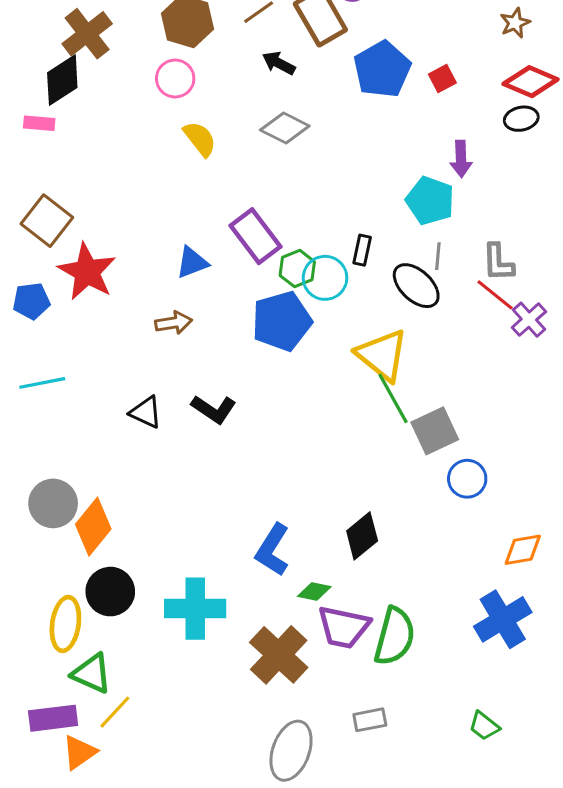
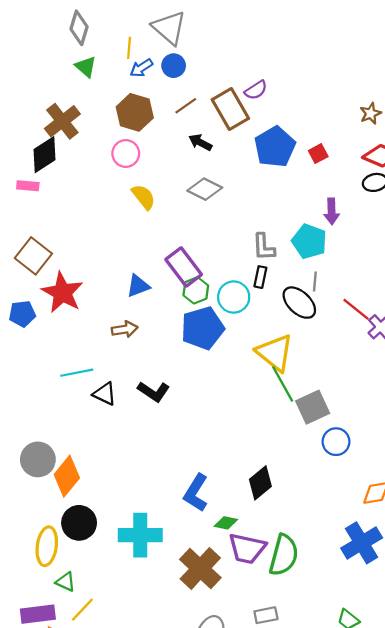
gray L-shape: (498, 262) -> (264, 247), moved
green hexagon: (297, 269) -> (196, 290), moved
cyan line: (42, 383) -> (77, 373), moved
green triangle: (92, 673) -> (66, 582), size x0.7

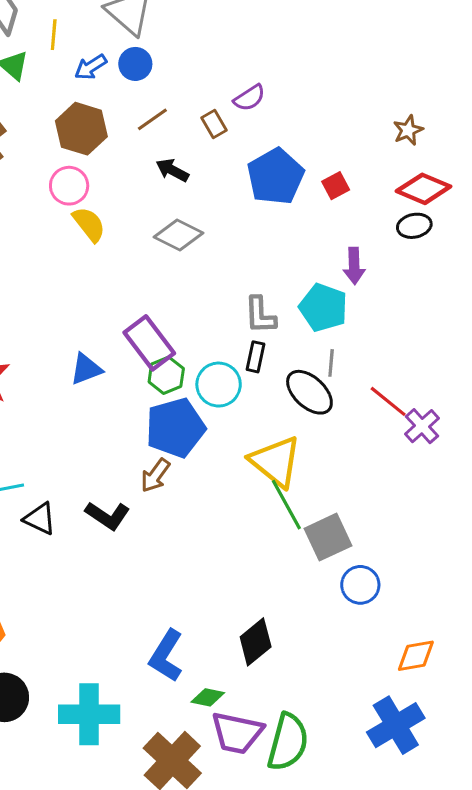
yellow line: (129, 48) -> (54, 35), moved
brown rectangle: (230, 109) -> (214, 124), size x0.5
yellow semicircle: (144, 197) -> (89, 224), moved
brown arrow: (125, 329) -> (155, 475), moved, turned 135

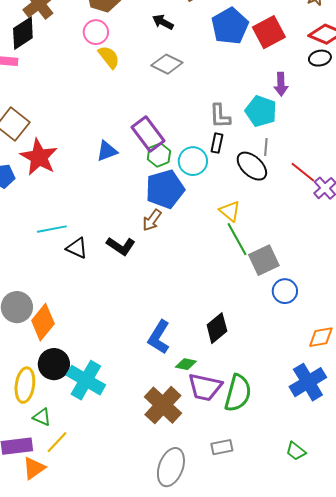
red square: (336, 186) -> (269, 32), size x1.8
yellow triangle: (276, 462) -> (230, 211), size x0.6
cyan cross: (89, 714) -> (86, 380), moved, turned 30

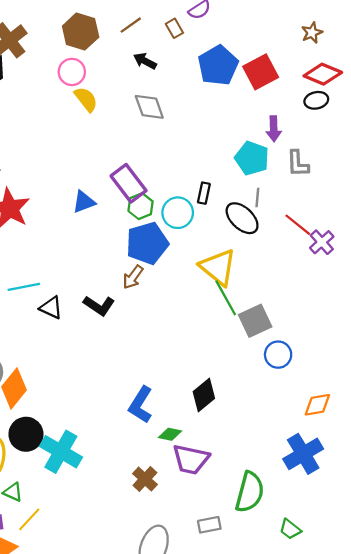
gray diamond: (167, 64) -> (149, 107), turned 44
gray L-shape: (220, 116) -> (298, 164), moved
yellow triangle: (230, 211) -> (218, 267), size x1.6
green semicircle: (238, 393) -> (250, 492), moved
brown cross: (163, 405) -> (145, 479), size x0.6

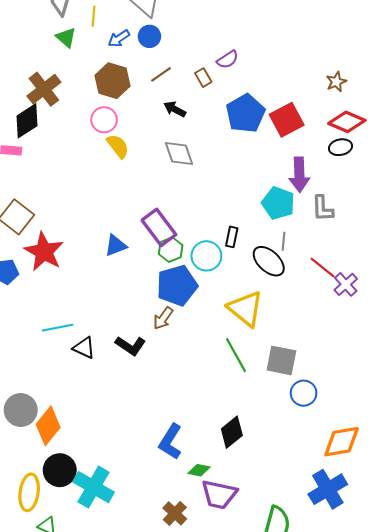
purple arrow: (274, 129) -> (299, 175), size x1.4
green line: (226, 298) -> (236, 355), moved
gray square: (255, 321) -> (281, 360), turned 36
orange diamond: (317, 405) -> (342, 442), size x1.4

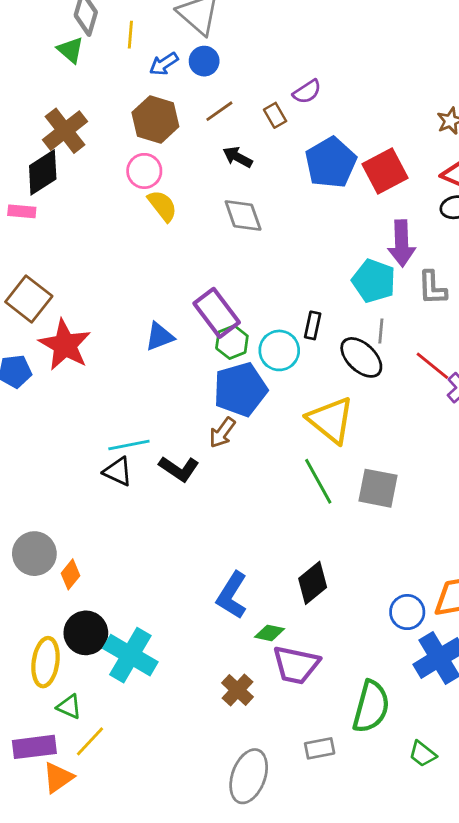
green triangle: (66, 37) -> (71, 50), moved
cyan line: (58, 328) -> (129, 445), moved
blue circle: (304, 393) -> (407, 612), moved
orange diamond: (48, 426) -> (71, 574), size x0.6

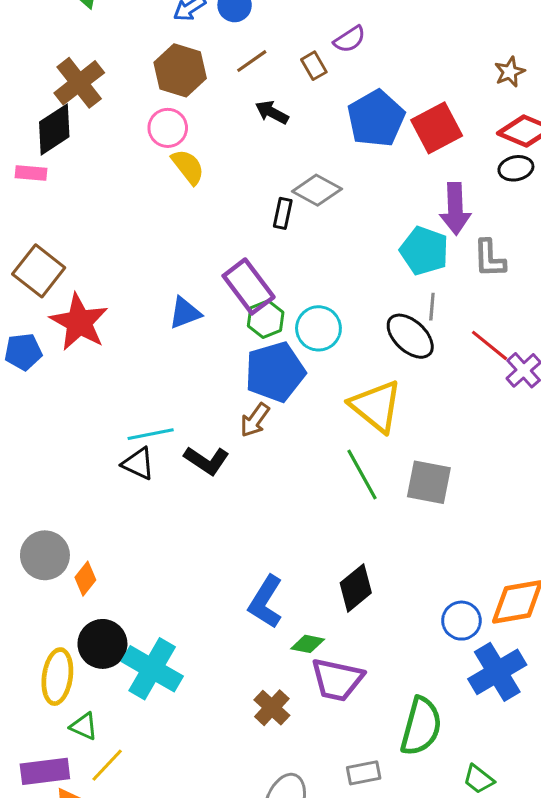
gray diamond: (243, 216) -> (317, 190), moved, turned -42
black rectangle: (313, 325) -> (283, 213), moved

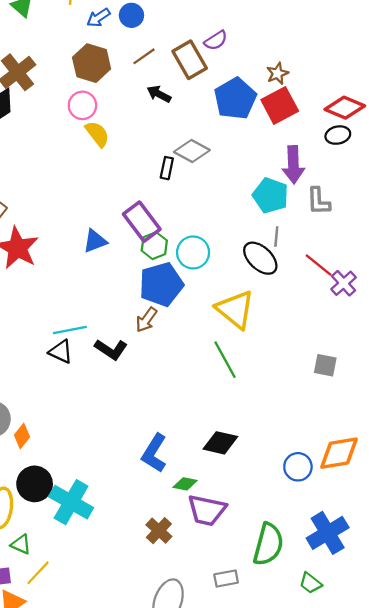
brown rectangle: (314, 66) -> (190, 60), size x1.8
brown star: (510, 72) -> (277, 73), moved
gray square: (429, 482) -> (325, 365), moved, size x0.7
black diamond: (356, 588) -> (220, 443), turned 52
blue cross: (497, 672) -> (328, 533), moved

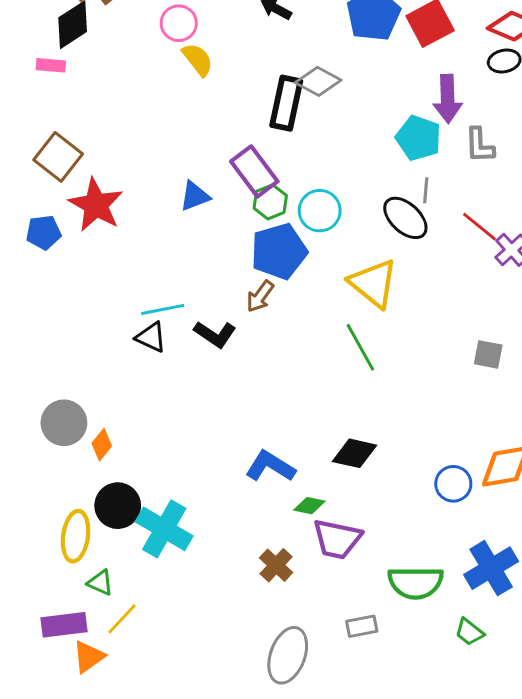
black rectangle: (167, 168) -> (286, 103), size x1.8
blue L-shape: (154, 453) -> (270, 466), turned 90
green semicircle: (268, 544) -> (416, 583), turned 75

